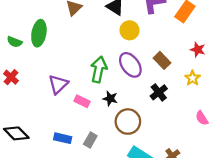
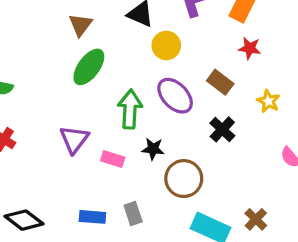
green ellipse: (39, 33) -> (89, 67), moved, turned 35
red star: (198, 50) -> (250, 48), moved
gray rectangle: (90, 140) -> (133, 214), turned -40

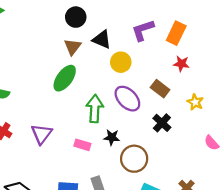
brown triangle: (80, 25) -> (73, 47), moved
purple triangle: (74, 139) -> (42, 134), moved

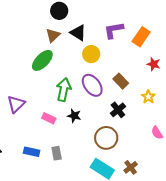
red star: (181, 64) -> (154, 64), moved
brown circle: (134, 159) -> (106, 138), moved

